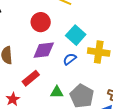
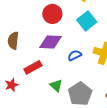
cyan square: (76, 35) -> (87, 21), moved
green triangle: (57, 92) -> (56, 86), turned 32

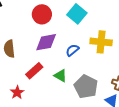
green triangle: (56, 86) -> (60, 76), moved

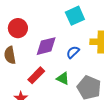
red circle: (42, 14) -> (18, 28), moved
cyan square: (77, 14) -> (75, 16), turned 30

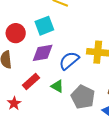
cyan square: (75, 16) -> (44, 26), moved
blue semicircle: (73, 52) -> (69, 61), size x1.5

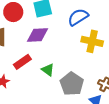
blue semicircle: (69, 61) -> (78, 17), moved

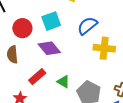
purple diamond: (38, 35) -> (49, 48), turned 60

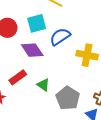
blue semicircle: (87, 26) -> (60, 37), moved

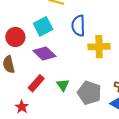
blue semicircle: (60, 37) -> (78, 26), moved, turned -45
green triangle: (43, 85) -> (63, 85), turned 32

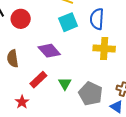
cyan square: (43, 26) -> (68, 22), moved
blue semicircle: (78, 26) -> (97, 19), moved
red circle: (15, 37) -> (21, 19), moved

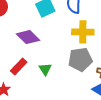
gray pentagon: (91, 94) -> (80, 60), moved, turned -30

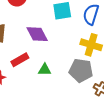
green triangle: (45, 69) -> (45, 70), turned 48

